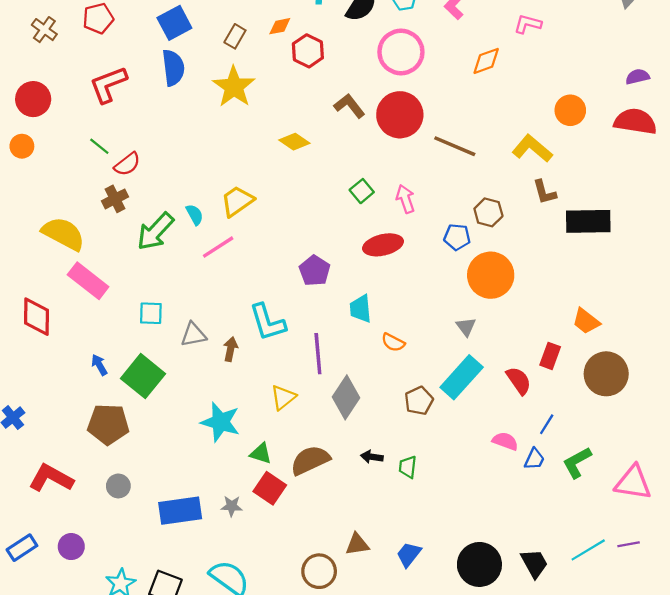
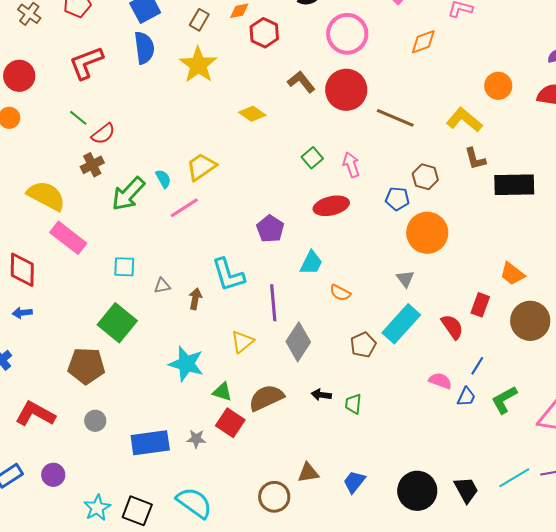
cyan trapezoid: (361, 309) -> (311, 263), turned -148
gray triangle: (193, 335) -> (162, 286), size x0.7
blue arrow: (99, 365) -> (22, 313), moved, turned -66

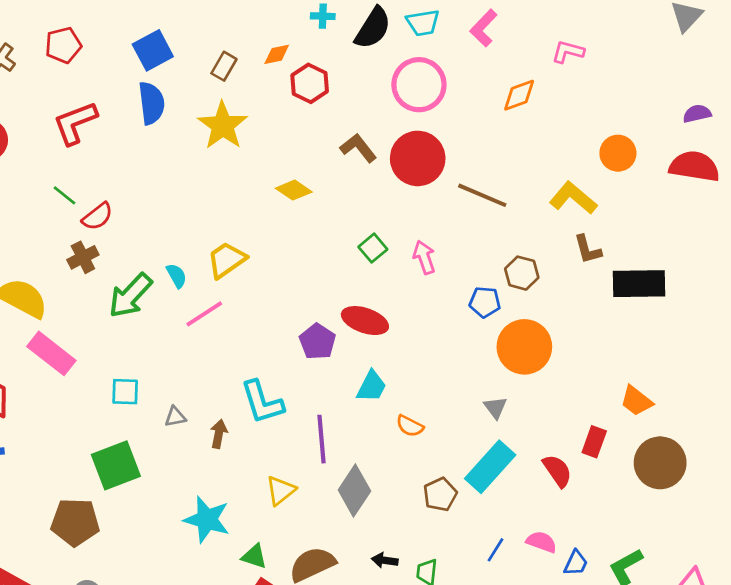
red ellipse: (331, 206) -> (365, 321), moved, turned 32
green square: (117, 323) -> (116, 465), turned 30
blue line: (477, 366) -> (495, 550), moved

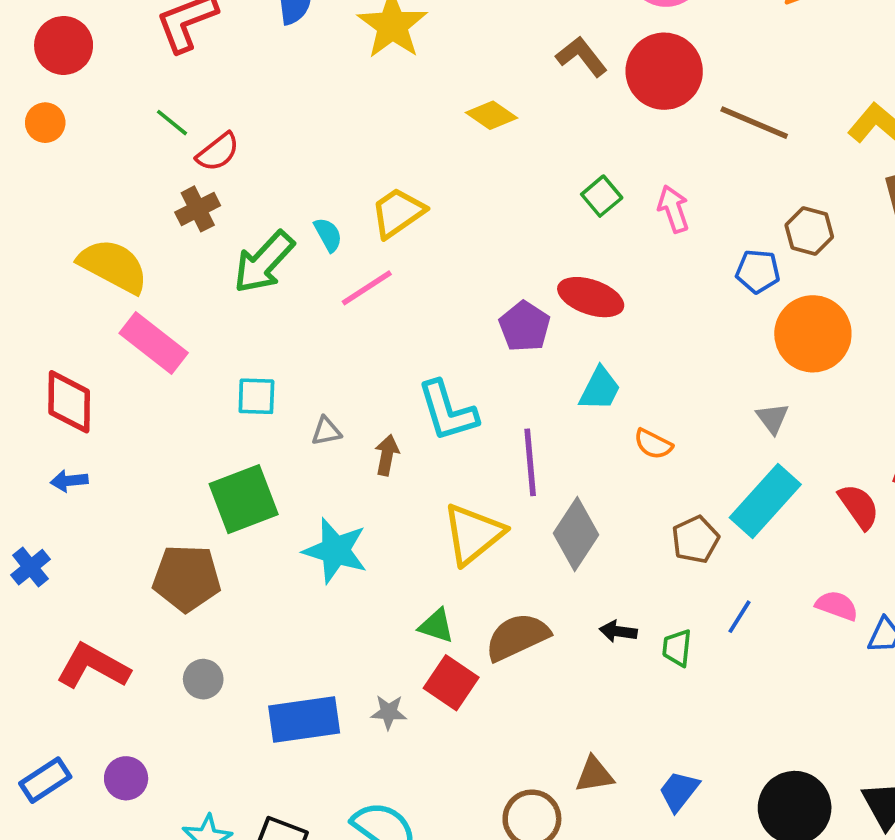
yellow triangle: (281, 490) -> (473, 534), size x1.5
cyan star: (207, 519) -> (335, 551), moved
blue line: (495, 550) -> (739, 617), moved

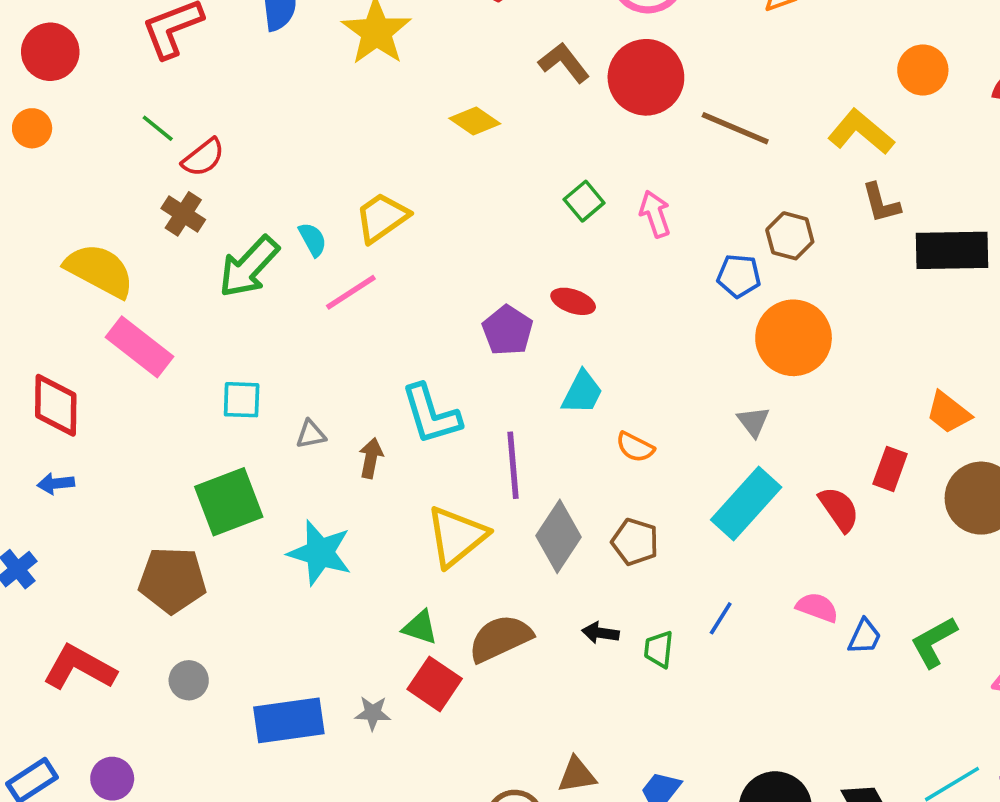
brown cross: (198, 209) -> (183, 214), turned -30
red ellipse: (591, 297) -> (573, 301), size x0.7
brown pentagon: (695, 540) -> (635, 542), moved, turned -30

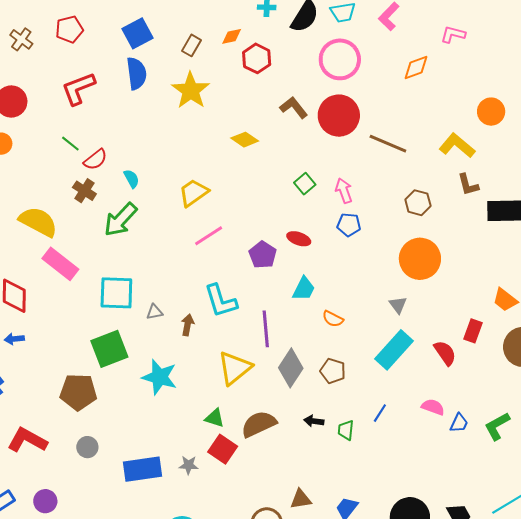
cyan semicircle: (313, 239) -> (131, 179), moved
blue pentagon: (739, 276) -> (349, 225), moved
pink line: (351, 292) -> (209, 236), moved
cyan square: (242, 400) -> (116, 293), size x1.6

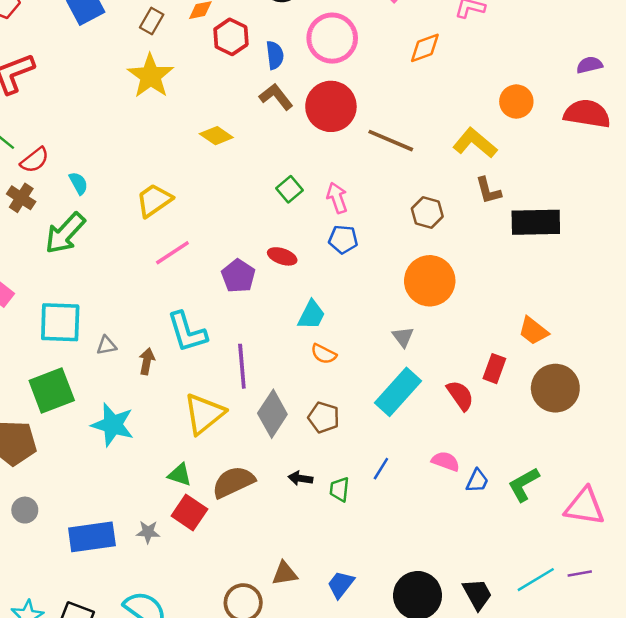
blue semicircle: (136, 73) -> (275, 55), moved, size x0.7
cyan trapezoid: (304, 289) -> (311, 315), moved

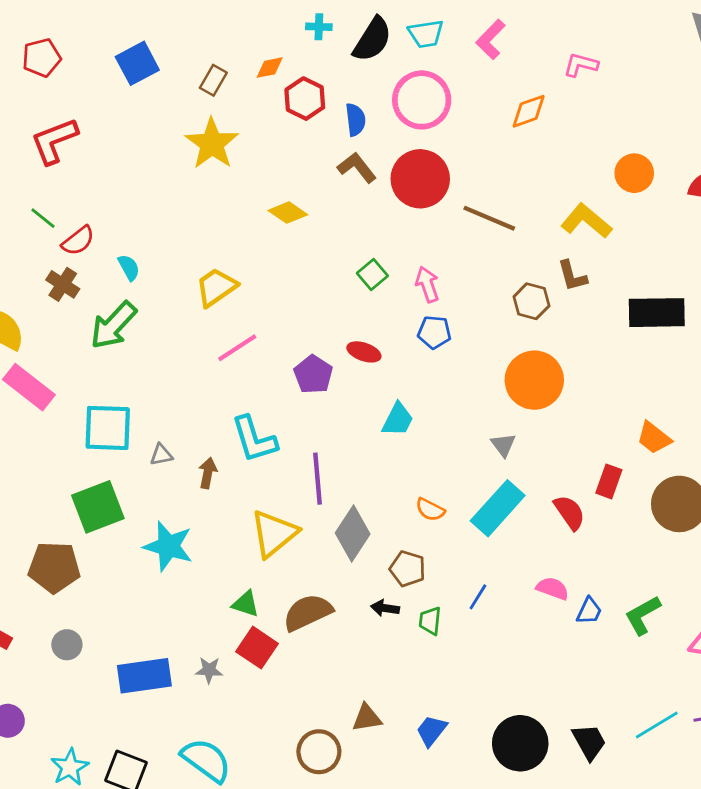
brown L-shape: (488, 191) -> (572, 276), moved
orange semicircle: (324, 354) -> (430, 510), moved
brown pentagon: (324, 417) -> (408, 569), moved

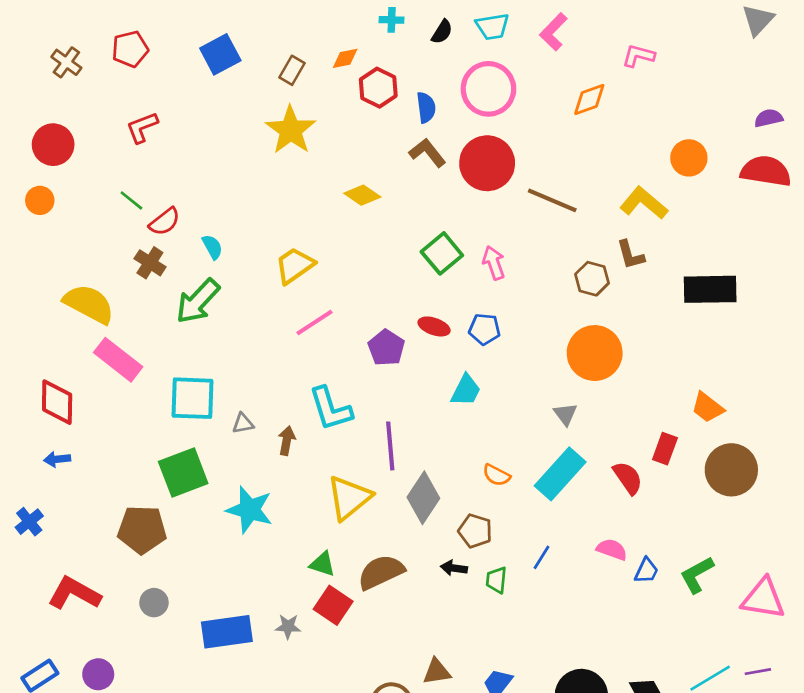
black semicircle: (372, 39) -> (442, 32), size x0.6
red L-shape: (54, 141) -> (142, 127), size x0.7
green square: (372, 275) -> (442, 253), size x1.4
blue pentagon: (434, 332) -> (484, 329), moved

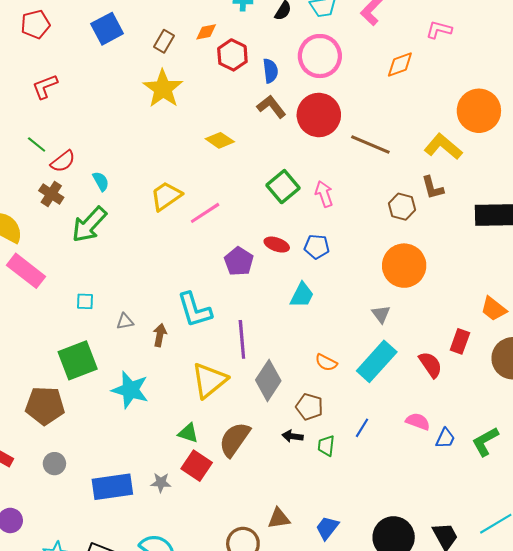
orange circle: (689, 158) -> (479, 111), size x1.5
pink line: (315, 323) -> (205, 213), moved
cyan square: (192, 398) -> (85, 301), size x0.5
brown semicircle: (381, 572) -> (235, 439), turned -30

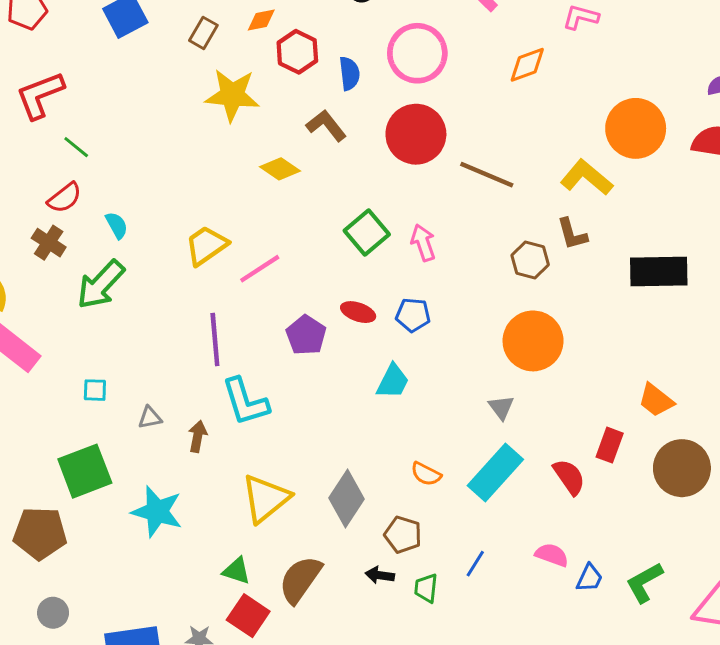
red L-shape: (45, 87) -> (40, 95), size x1.4
yellow star: (163, 89) -> (232, 95), moved, turned -30
brown L-shape: (271, 107) -> (326, 126), moved
green line: (37, 144) -> (76, 147), moved
purple line: (242, 339) -> (215, 339), moved

